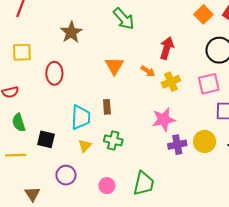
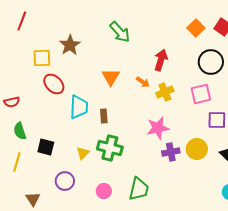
yellow square: (22, 52) -> (42, 58), moved
red ellipse: (54, 73) -> (54, 84), turned -45
cyan trapezoid: (81, 117) -> (79, 107), moved
green cross: (113, 140) -> (110, 148), size x1.4
yellow line: (16, 155) -> (17, 162), turned -72

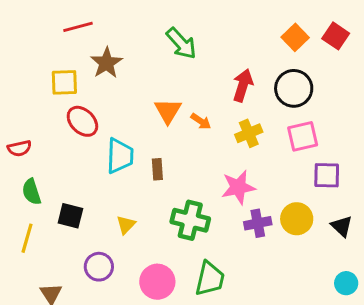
red line: (22, 21) -> (78, 27), moved, turned 54
black circle: (211, 62) -> (294, 88), moved
orange arrow: (143, 82) -> (201, 121), moved
green cross: (110, 148) -> (190, 220), moved
pink circle: (104, 191) -> (157, 282), size x1.5

